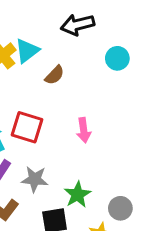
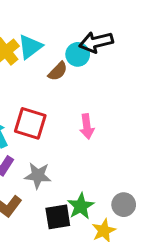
black arrow: (78, 25) -> (96, 42), moved
cyan circle: (117, 58) -> (78, 54), moved
green star: (78, 195) -> (81, 206), moved

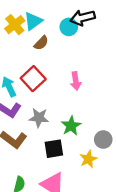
brown semicircle: (58, 71) -> (41, 43), moved
red square: (30, 123) -> (33, 79), turned 30
green star: (81, 206) -> (71, 126), moved

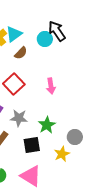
black arrow: (83, 18) -> (57, 31), turned 70

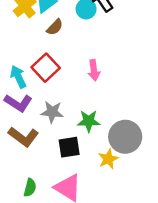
green star: (47, 125) -> (89, 121), turned 30
gray circle: (75, 137) -> (125, 137), size x1.6

